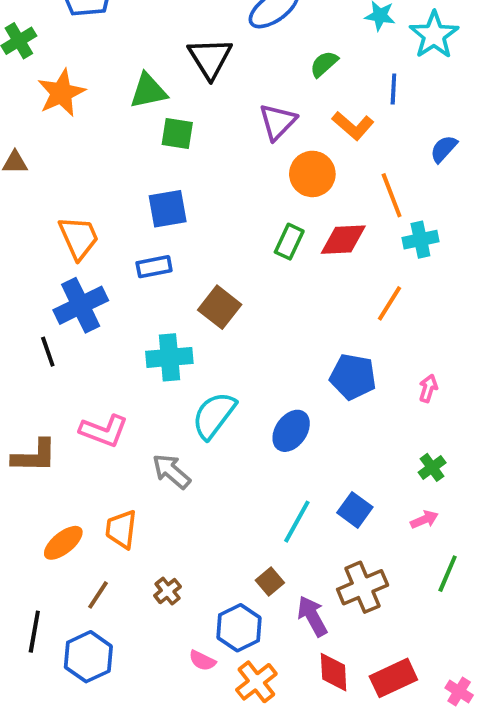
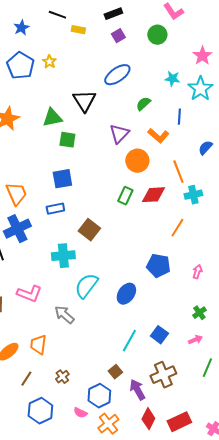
blue hexagon: (88, 657) -> (40, 411), moved
red diamond: (334, 672) -> (148, 419), turned 30

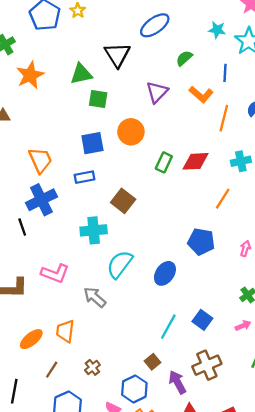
orange circle: (137, 161) -> (131, 132), moved
orange line: (178, 172) -> (224, 118), moved, turned 35

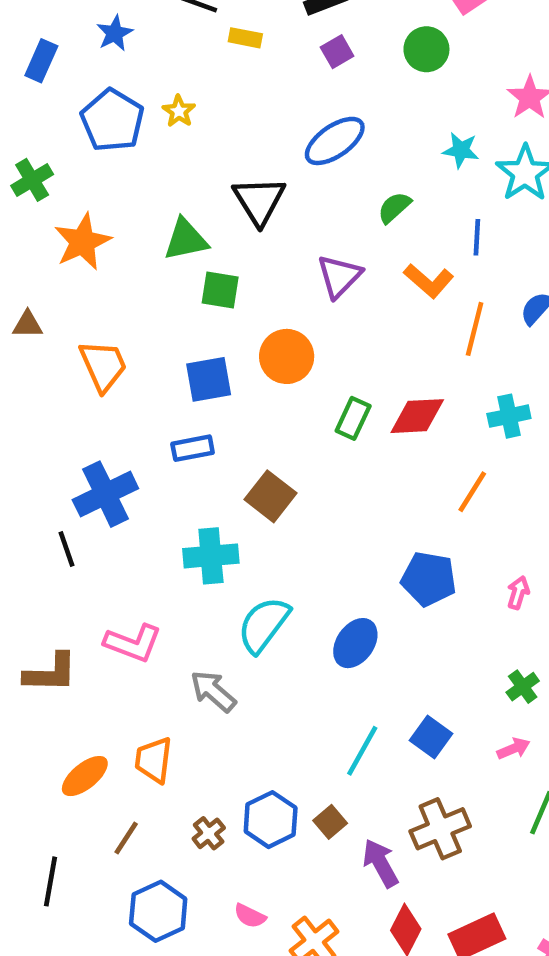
orange trapezoid: (40, 160) -> (103, 366), moved
blue hexagon: (134, 389) -> (271, 820), moved

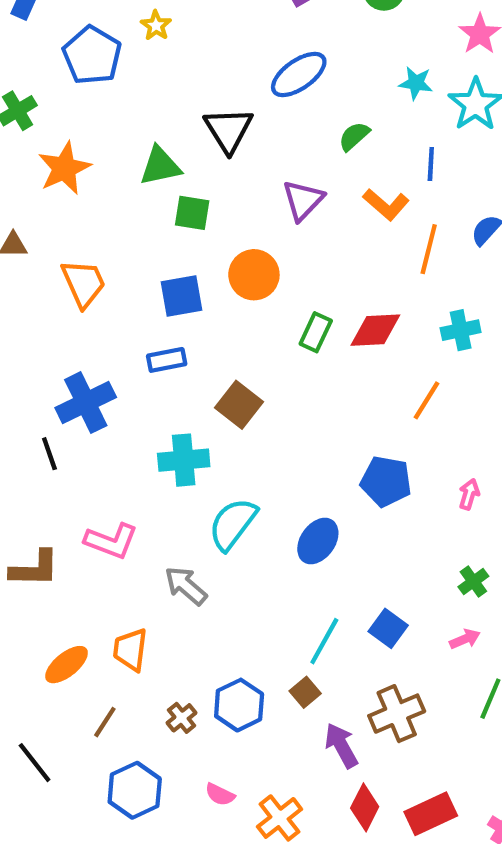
yellow star: (179, 111) -> (156, 26), moved
brown square: (330, 822) -> (305, 692), moved
black line: (50, 881) -> (35, 763), turned -48

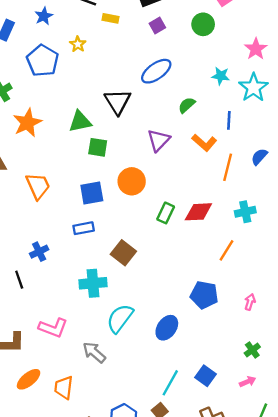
blue cross: (86, 403) -> (39, 252), size x0.6
orange ellipse: (67, 665) -> (29, 379), moved

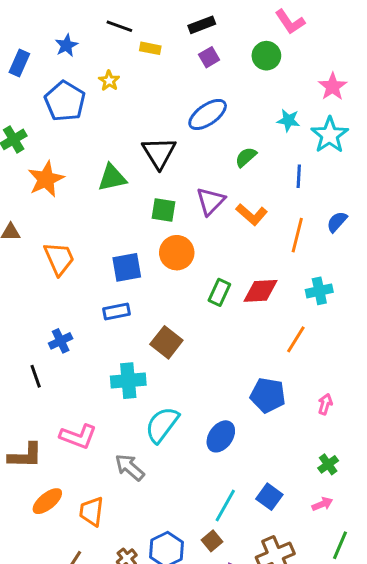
orange L-shape: (204, 143) -> (252, 214), moved
green square: (98, 147) -> (163, 210), moved

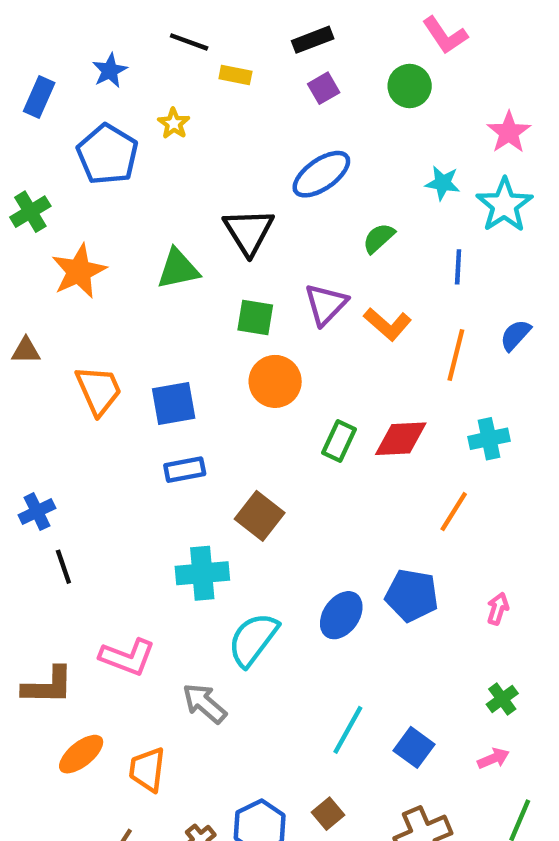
blue square: (127, 267) -> (174, 404), moved
blue cross: (61, 341) -> (37, 512), moved
blue ellipse: (221, 436) -> (341, 615), moved
cyan line: (225, 506) -> (348, 730), moved

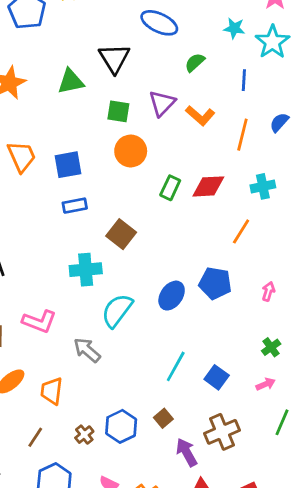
blue ellipse: (321, 174) -> (159, 23), turned 60

